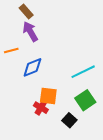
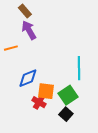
blue diamond: (32, 67) -> (28, 78), moved
cyan line: (83, 72) -> (79, 68), turned -65
green square: (85, 100) -> (68, 95), moved

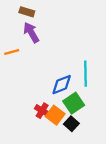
brown rectangle: (25, 11) -> (27, 12), turned -32
blue diamond: (28, 78) -> (62, 85), moved
orange square: (46, 91) -> (55, 115), moved, turned 30

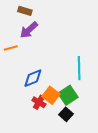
purple arrow: (31, 32) -> (29, 30), turned -102
blue diamond: (62, 85) -> (33, 78), moved
orange square: (55, 115) -> (51, 95), moved

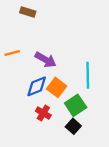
purple arrow: (29, 30) -> (46, 60), moved, turned -108
orange square: (51, 95) -> (57, 87), moved

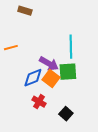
purple arrow: (46, 60) -> (49, 64), moved
cyan line: (88, 75) -> (71, 47), moved
green square: (76, 105) -> (68, 72), moved, turned 30

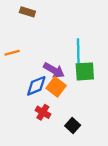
green square: (68, 72) -> (85, 71), moved

